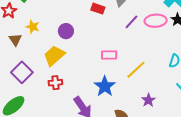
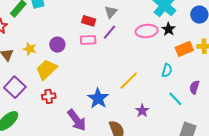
purple line: (132, 22) -> (110, 32), moved
yellow star: (33, 27) -> (30, 49), moved
pink rectangle: (109, 55) -> (88, 40), moved

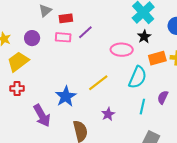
gray triangle: (111, 12) -> (45, 11), moved
red rectangle: (89, 21) -> (66, 18), turned -32
pink ellipse: (147, 31) -> (122, 50), moved
cyan semicircle: (167, 70) -> (138, 77), size x1.6
cyan line: (175, 99) -> (142, 107), turned 49

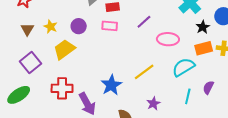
purple line: (85, 32) -> (144, 22), moved
black star: (144, 37) -> (203, 27), moved
cyan semicircle: (138, 77) -> (183, 67), turned -145
red cross: (17, 88) -> (62, 88), moved, size x1.5

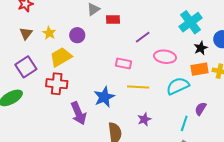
pink rectangle: (110, 26) -> (123, 64), moved
yellow line: (144, 72) -> (138, 87), turned 35
red cross: (62, 88) -> (57, 84), moved
cyan line: (188, 96) -> (184, 123), moved

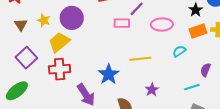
purple circle: (77, 35) -> (72, 18), size x1.5
pink rectangle: (123, 64) -> (122, 23), moved
cyan semicircle: (178, 86) -> (179, 51), size x0.6
cyan line: (184, 123) -> (192, 87), turned 63

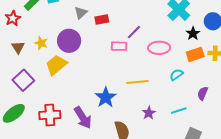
red cross: (60, 69) -> (50, 115), moved
cyan line: (192, 87) -> (179, 111), moved

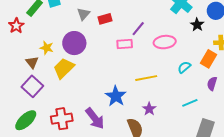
brown triangle: (18, 47) -> (32, 62), moved
orange rectangle: (195, 54) -> (209, 59), moved, turned -36
purple star: (149, 113) -> (149, 109), moved

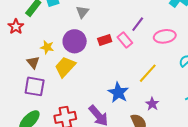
red rectangle: (105, 19) -> (105, 40), moved
pink rectangle: (125, 44) -> (125, 40), turned 56
yellow line: (146, 78) -> (148, 73), turned -35
purple square: (32, 86) -> (35, 86), turned -30

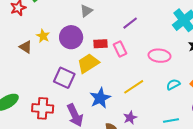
purple line: (138, 24) -> (130, 23), moved
brown triangle: (33, 62) -> (26, 47), turned -32
yellow trapezoid: (65, 67) -> (88, 63), moved
purple square: (35, 86) -> (64, 78), moved

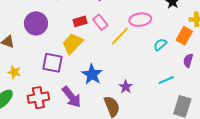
yellow star: (43, 36) -> (14, 72), moved
purple circle: (71, 37) -> (36, 23), moved
yellow line: (134, 87) -> (120, 36), moved

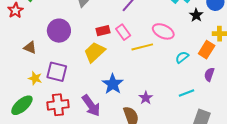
pink ellipse: (140, 20) -> (163, 31), turned 30
yellow line: (120, 36) -> (142, 47), turned 30
purple square: (53, 63) -> (57, 72), moved

